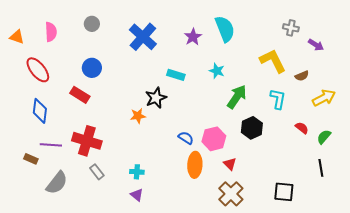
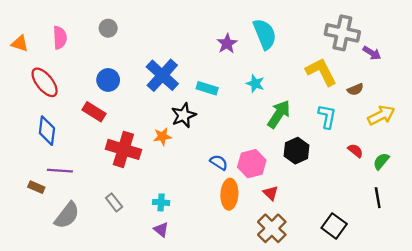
gray cross: (291, 28) -> (342, 33), size x1.8
blue cross: (143, 37) -> (162, 75), moved
red cross: (87, 141) -> (123, 149), moved
black square: (284, 192) -> (334, 226), turned 30

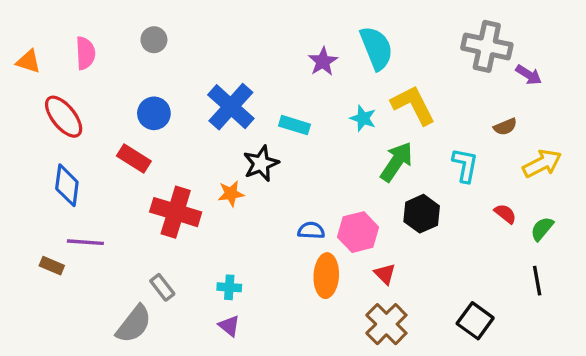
yellow L-shape: (321, 72) -> (413, 105), moved
blue semicircle: (219, 162) -> (311, 230), turned -30
gray semicircle: (67, 215) -> (134, 324), moved

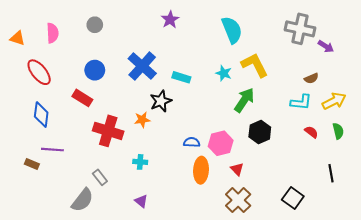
purple star: (323, 61) -> (170, 20), moved
cyan L-shape: (465, 165) -> (301, 102), moved, turned 85
green semicircle: (542, 229) -> (338, 131), moved, turned 126
cyan cross: (229, 287) -> (140, 162), moved

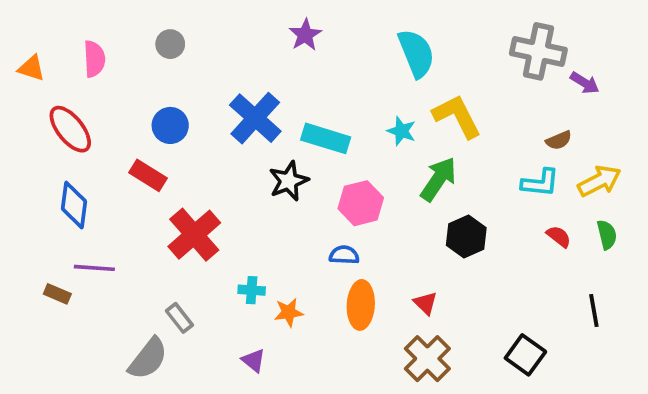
cyan rectangle: (181, 77) -> (326, 138), size x1.4
orange star: (142, 120) -> (289, 312), moved
red cross: (108, 131) -> (194, 235), turned 32
pink hexagon: (221, 143) -> (361, 203), moved

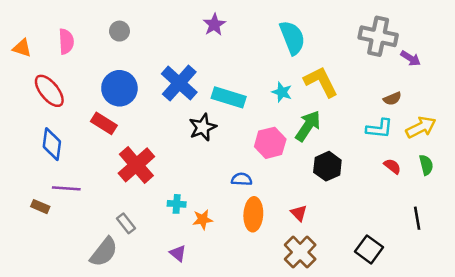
blue circle: (170, 125) -> (119, 88), size x1.4
pink hexagon: (361, 203) -> (270, 143), moved

